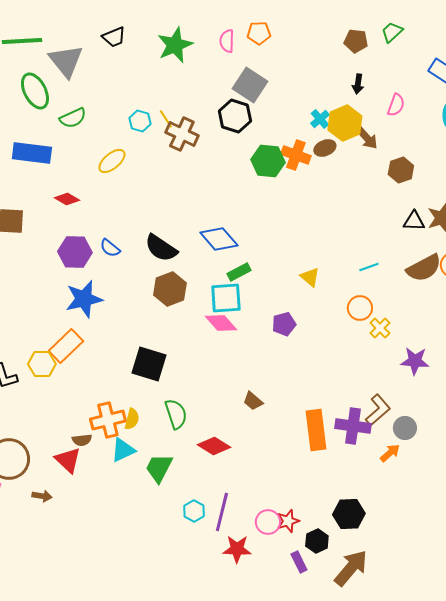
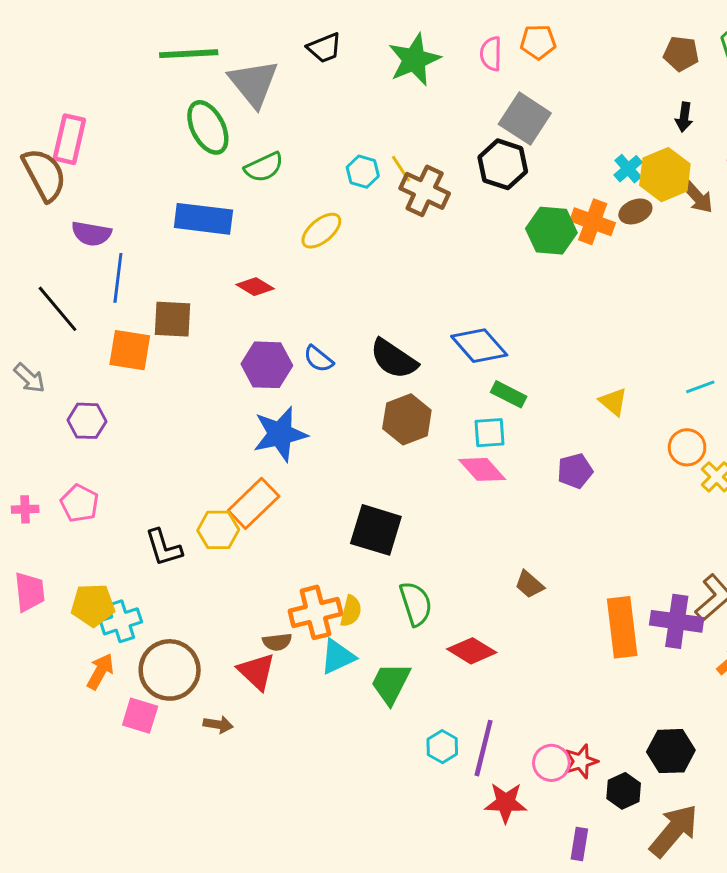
green rectangle: (239, 272) -> (509, 394), turned 55
cyan square: (226, 298) -> (489, 433), size x0.7
purple rectangle: (299, 562) -> (579, 844), moved, turned 35

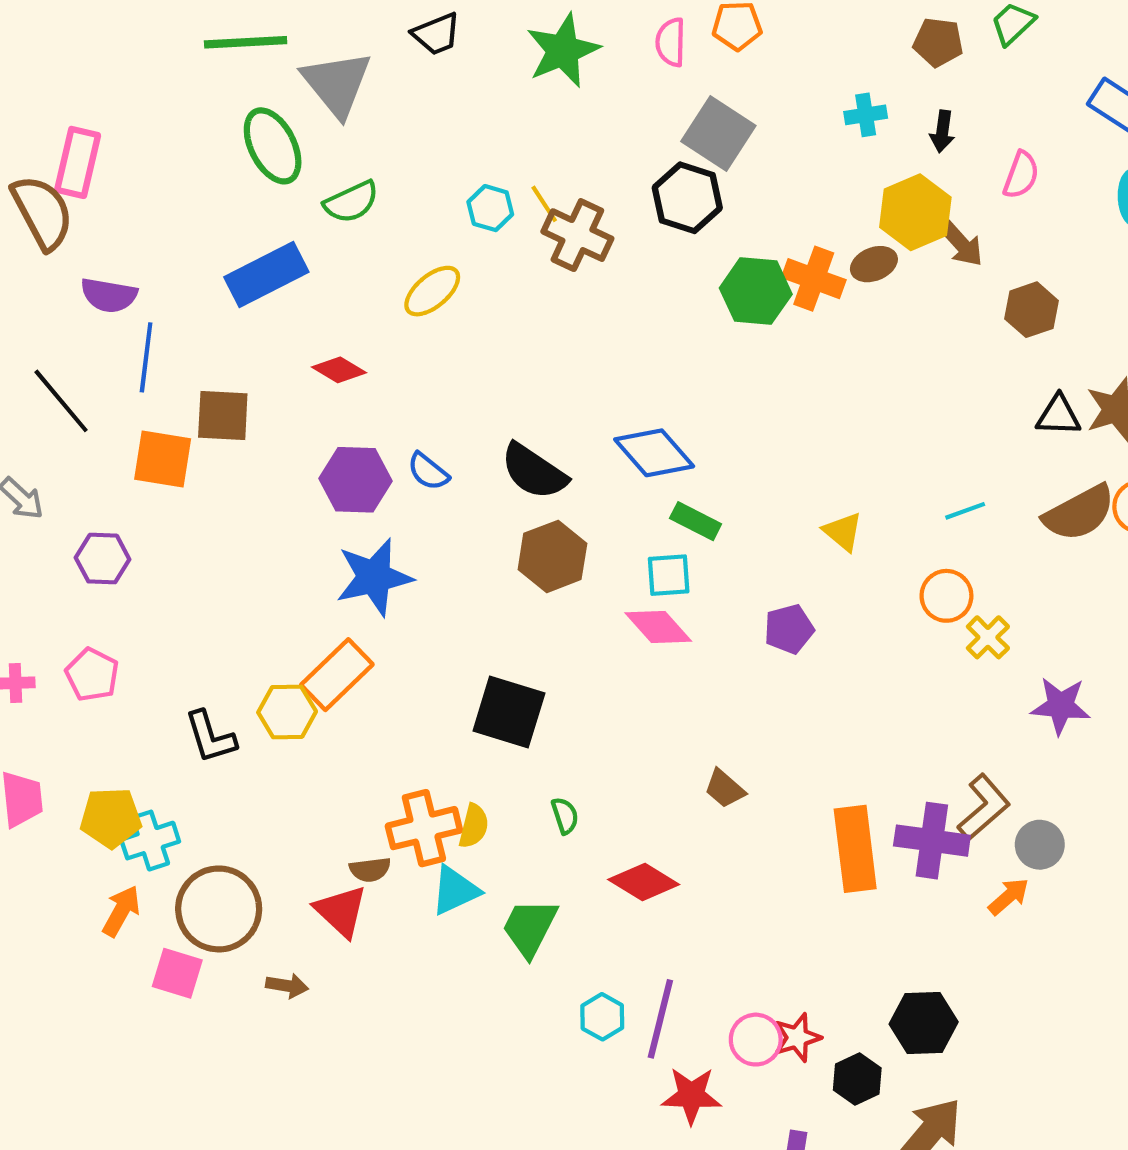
cyan cross: (628, 169) -> (866, 115), moved, turned 32
blue rectangle: (203, 219) -> (266, 274), turned -34
green semicircle: (416, 604) -> (565, 816), size x0.6

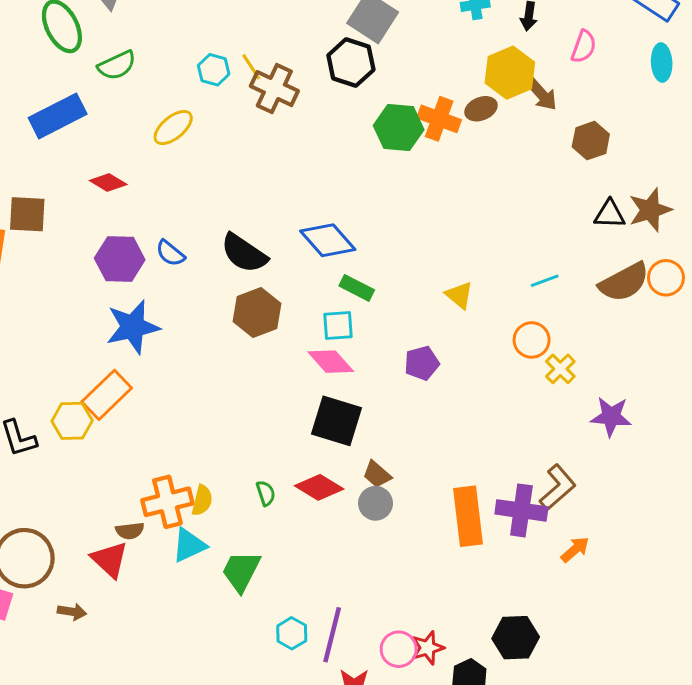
black square: (509, 712) -> (336, 421), moved
gray circle: (1040, 845) -> (376, 503), moved
red diamond: (644, 882) -> (319, 487), moved

